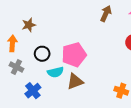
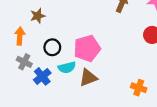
blue cross: (33, 91) -> (42, 76), moved

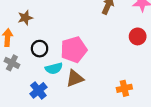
blue cross: (42, 76) -> (38, 90), moved
orange cross: (139, 88) -> (124, 88), turned -32

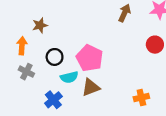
pink pentagon: (74, 50) -> (90, 58), turned -30

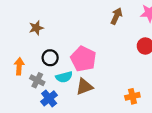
orange arrow: (22, 46) -> (19, 66), moved
gray cross: (26, 72) -> (37, 80), moved

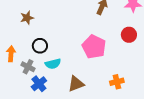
pink pentagon: (83, 59) -> (94, 47), moved
brown triangle: (84, 87) -> (76, 84), moved

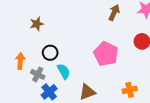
cyan semicircle: (53, 64) -> (64, 71), turned -105

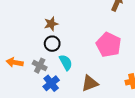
brown star: (37, 24) -> (51, 24), moved
orange arrow: (20, 61) -> (15, 62), moved, turned -84

